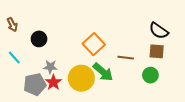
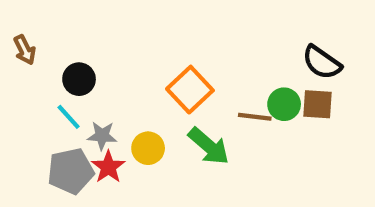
cyan line: (14, 58) -> (69, 117), moved
green circle: (150, 75) -> (284, 104), moved
yellow circle: (81, 78) -> (148, 148), moved, size x0.6

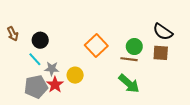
brown arrow: (25, 50) -> (13, 34), moved
green circle: (284, 104) -> (134, 47), moved
green arrow: (209, 146) -> (129, 84), moved

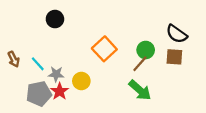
brown arrow: (13, 34) -> (14, 59), moved
black circle: (40, 40) -> (55, 19), moved
brown line: (129, 59) -> (140, 64), turned -56

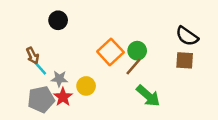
green circle: (146, 50) -> (137, 51), moved
brown arrow: (14, 59) -> (33, 56), moved
brown line: (140, 64) -> (134, 67), moved

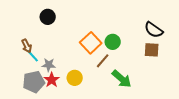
brown line: (134, 67) -> (103, 61), moved
yellow circle: (86, 86) -> (75, 78), moved

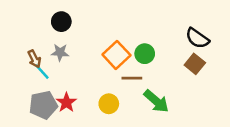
brown square: (152, 50) -> (195, 64), turned 35
brown line: (103, 61) -> (132, 78), turned 49
gray star: (49, 65) -> (60, 52), moved
yellow circle: (75, 78) -> (109, 104), moved

